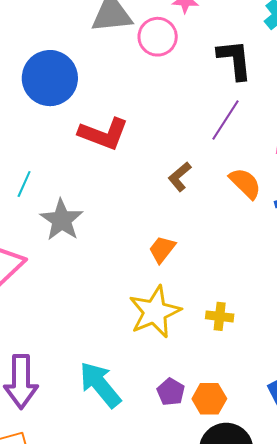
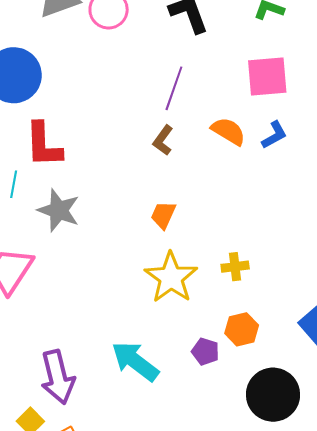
purple line: (226, 120) -> (174, 88), moved
red L-shape: (103, 134) -> (43, 145), moved, turned 81
orange hexagon: (209, 399) -> (242, 329), moved

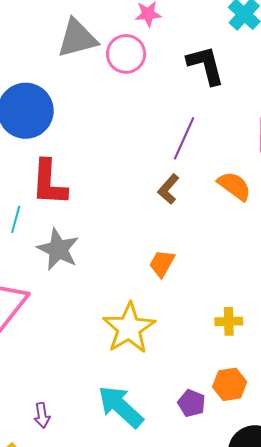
yellow star: (171, 278) -> (129, 328), moved
purple arrow: (58, 377) -> (42, 415), size x0.5

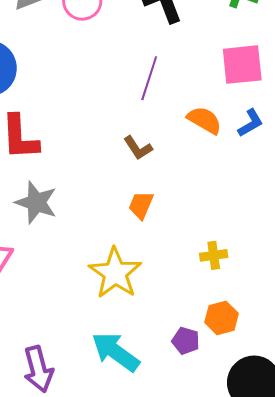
brown L-shape: (168, 189) -> (138, 148), moved, turned -68
purple arrow: (42, 415) -> (38, 369), size x1.8

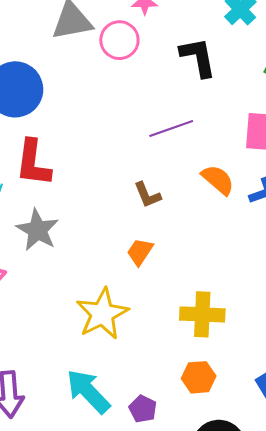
purple line: (149, 78) -> (171, 129), turned 42
yellow cross: (214, 255) -> (202, 314), size x1.6
purple pentagon: (186, 341) -> (143, 409), moved

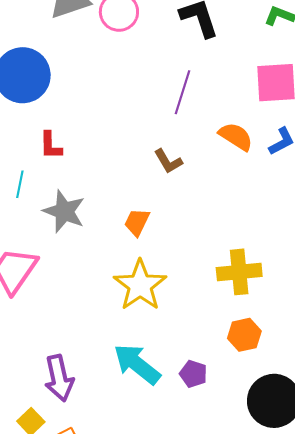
purple line: (171, 129) -> (182, 92), turned -45
red L-shape: (33, 163) -> (51, 146), size x0.6
orange trapezoid: (140, 252) -> (137, 222), moved

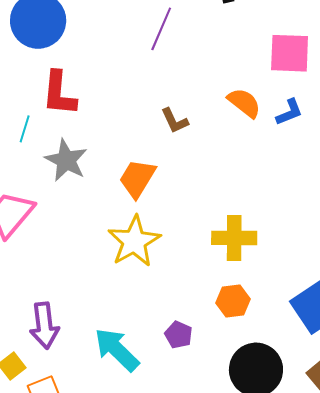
purple line: (182, 92) -> (161, 29), moved
red L-shape: (51, 146) -> (59, 93), size x1.6
orange trapezoid: (137, 222) -> (137, 178), size x1.4
cyan arrow: (137, 364) -> (117, 350), moved

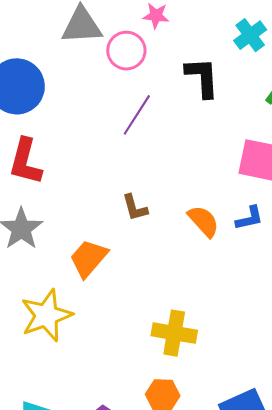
orange semicircle: (244, 103) -> (203, 221), moved
yellow star: (134, 241) -> (46, 316), moved

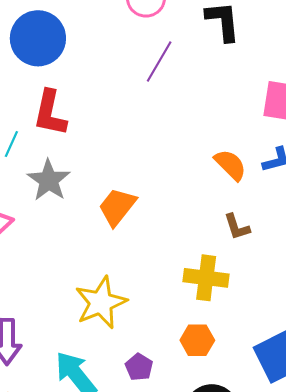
brown L-shape: (135, 208) -> (237, 227), moved
yellow star: (46, 316) -> (101, 303), moved

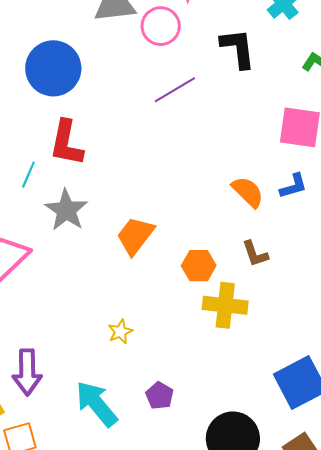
purple line: (159, 62) -> (175, 90), turned 30
yellow star: (101, 303) -> (120, 332), size x0.5
orange hexagon: (197, 340) -> (199, 266), moved

